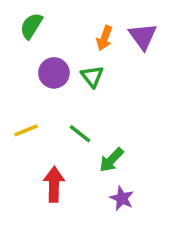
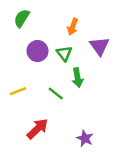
purple triangle: (143, 36) -> (99, 46), moved
green arrow: (111, 160) -> (78, 78), moved, turned -54
red arrow: (54, 184) -> (37, 129), turned 45

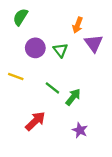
orange arrow: (73, 27) -> (78, 25), moved
green arrow: (78, 78) -> (73, 97), moved, turned -132
yellow line: (18, 91) -> (16, 76), moved, turned 42

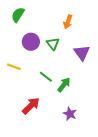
purple triangle: (94, 43) -> (82, 53), moved

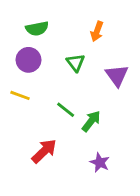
green semicircle: (18, 15) -> (37, 29), moved, turned -133
purple circle: (31, 42) -> (28, 60), moved

